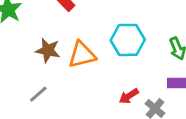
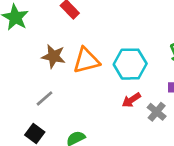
cyan hexagon: (128, 40) -> (130, 64), moved

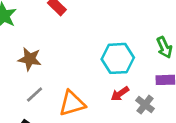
brown star: (53, 56) -> (30, 59), moved
orange triangle: (86, 60) -> (72, 103), moved

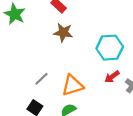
brown star: (30, 59) -> (63, 33), moved

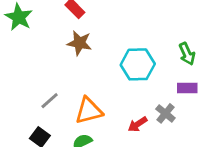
red arrow: (112, 77) -> (138, 124), moved

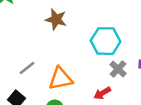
gray cross: (165, 113) -> (118, 69), moved

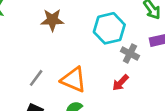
orange triangle: (60, 79) -> (74, 80), turned 50

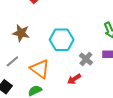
brown star: (52, 20) -> (21, 33), moved
cyan hexagon: (109, 28) -> (62, 40), moved

